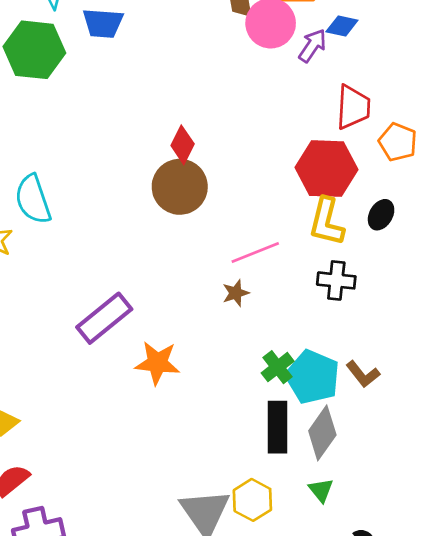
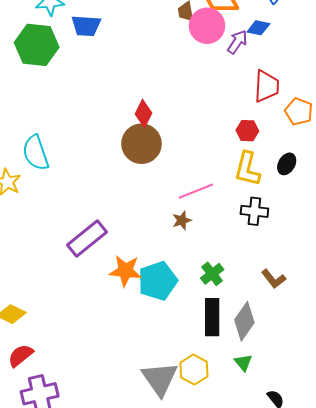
red hexagon: (327, 169) -> (247, 131), size x0.5
cyan pentagon: (313, 377) -> (158, 281), moved, turned 30

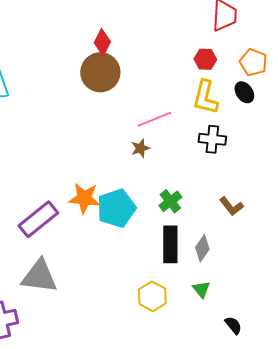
orange pentagon: (299, 111) -> (253, 62), moved
black ellipse: (287, 164) -> (244, 92), turned -65
purple rectangle: (87, 239) -> (38, 219), moved
gray diamond: (244, 321) -> (202, 248), size x0.7
gray triangle: (160, 379) -> (39, 276), moved, turned -48

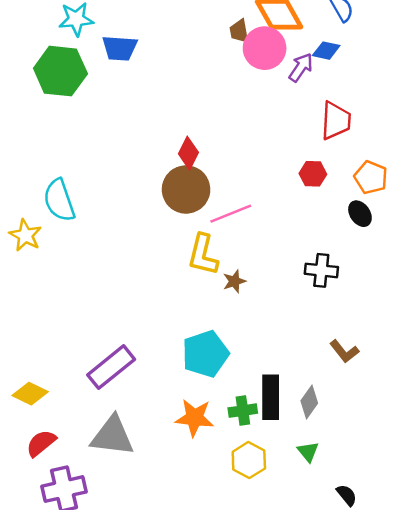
yellow L-shape: (205, 97) -> (203, 255), moved
pink line: (154, 119) -> (231, 214), moved
orange star: (84, 198) -> (194, 418), moved
green cross: (170, 201) -> (243, 411), moved, turned 30

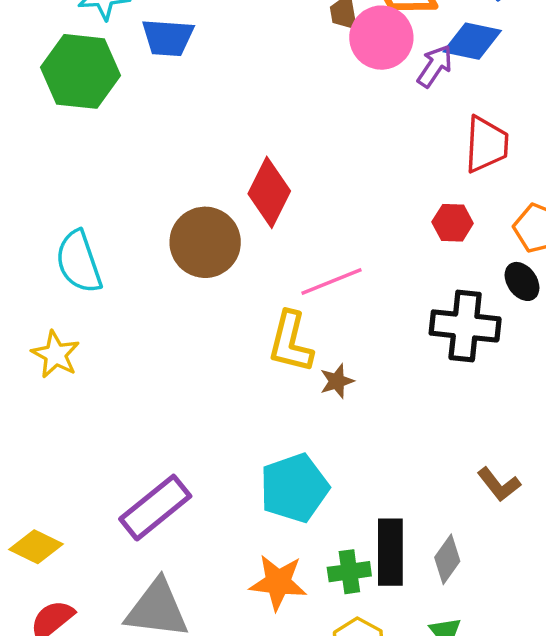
blue diamond: (326, 51) -> (472, 41), size x1.4
red diamond: (188, 153) -> (269, 192), size x1.4
brown circle: (186, 189) -> (205, 242), moved
yellow star: (25, 235) -> (56, 354), moved
black cross: (321, 270) -> (465, 326), moved, size x1.4

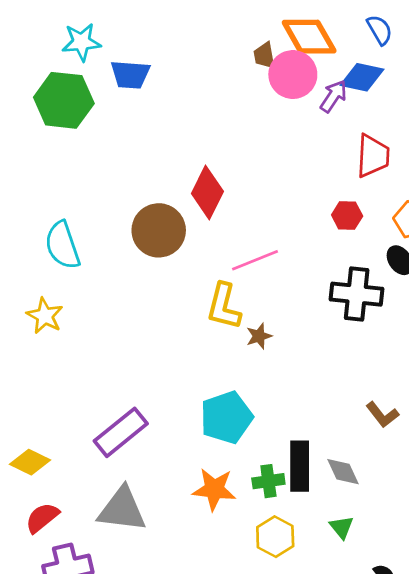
gray diamond: (447, 559) -> (343, 472), turned -60

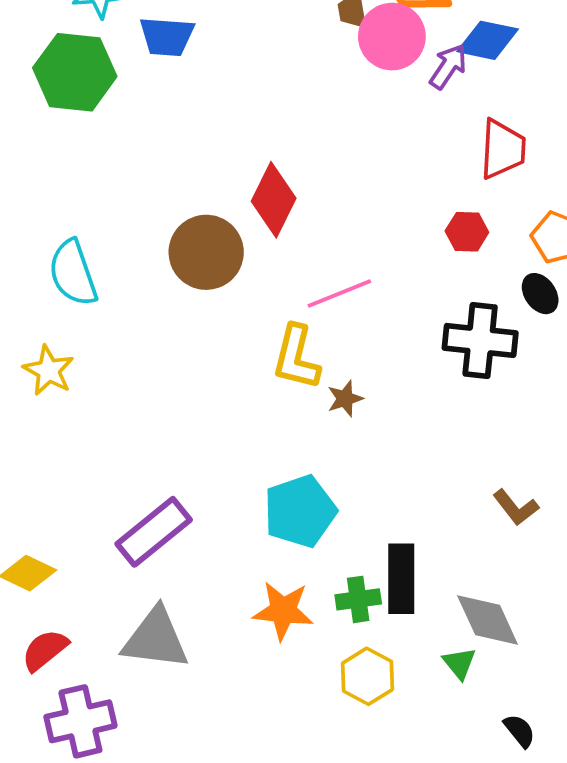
gray diamond: (343, 472) -> (488, 620), moved, size x1.4

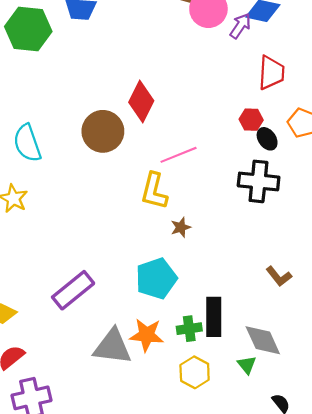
black ellipse: (540, 294) -> (267, 139), moved
brown star: (345, 399) -> (181, 227), moved
gray triangle: (156, 639) -> (112, 347), moved

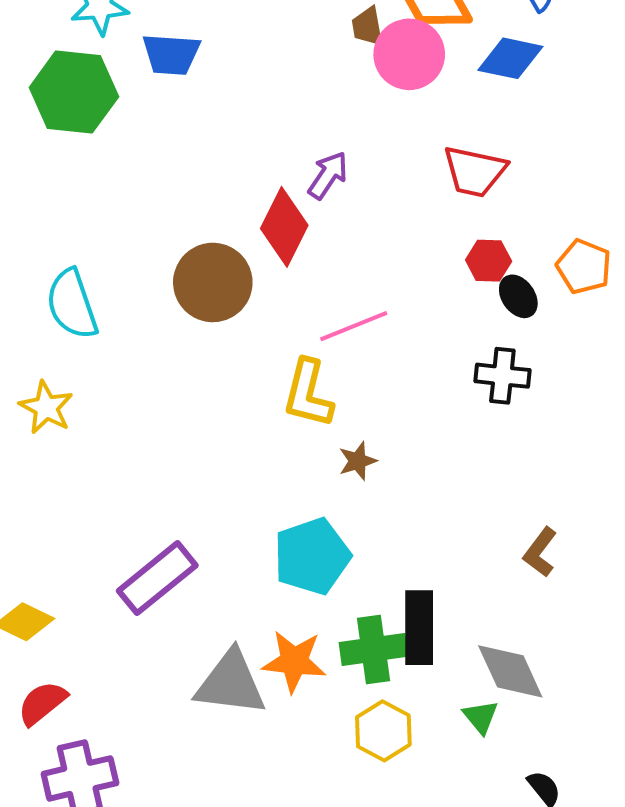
purple arrow: (240, 26) -> (328, 175), moved
red trapezoid: (271, 73) -> (475, 171), moved, turned 99
black cross: (259, 181) -> (502, 376), size x0.7
brown L-shape: (279, 276) -> (540, 552), turned 75
green cross: (189, 329) -> (373, 649), size x1.4

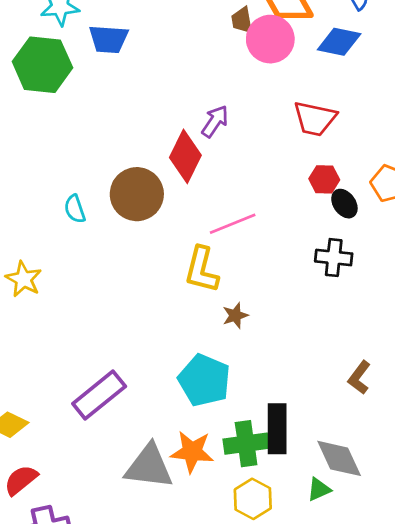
cyan semicircle: (72, 304) -> (75, 209), moved, size x0.6
cyan pentagon: (312, 556) -> (204, 380), turned -30
green triangle: (481, 717) -> (319, 489), turned 45

